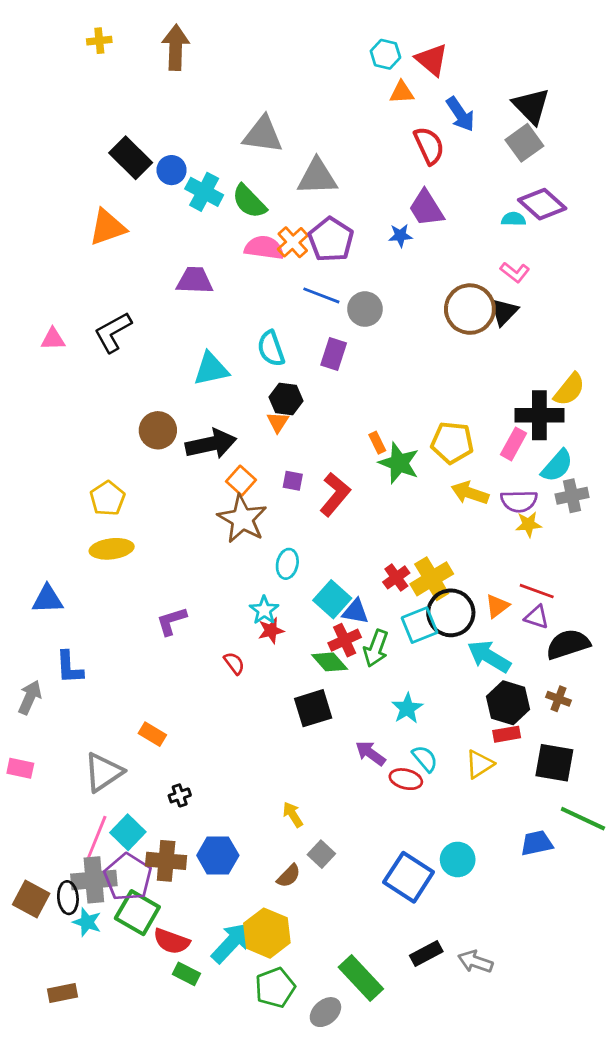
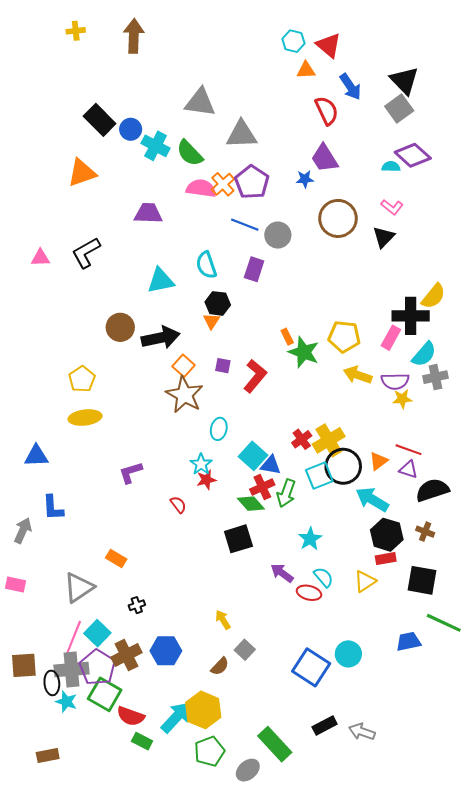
brown circle: (470, 309) -> (338, 218), moved
brown cross: (166, 861) -> (126, 655), turned -32
brown square: (31, 899) -> (24, 665), moved, turned -32

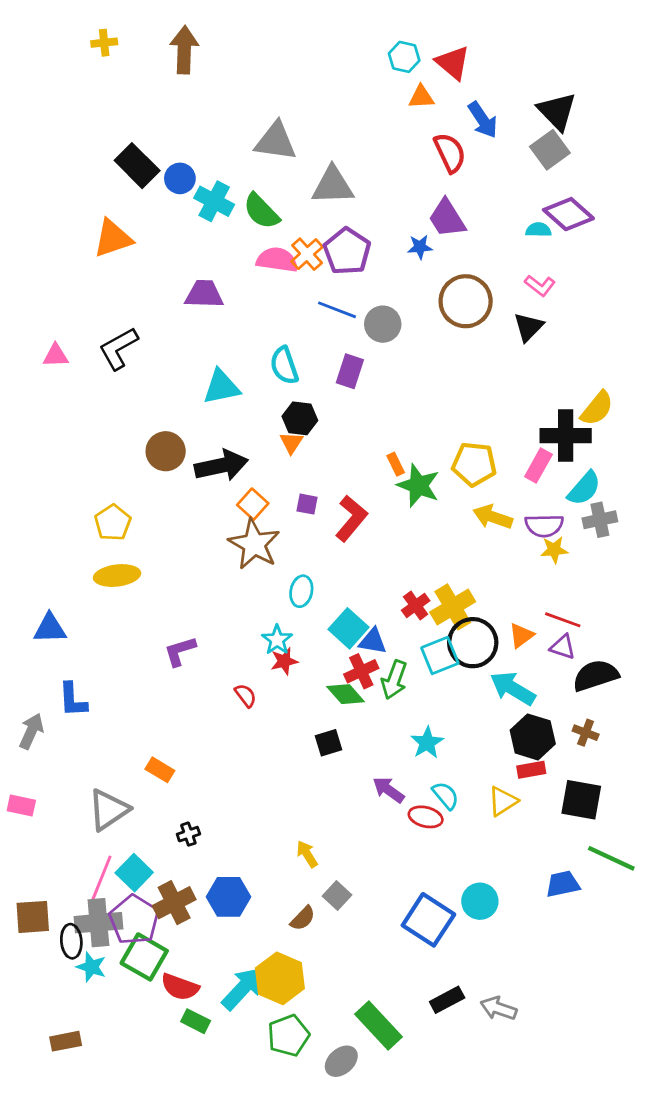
black square: (238, 539) -> (328, 743), size x0.7

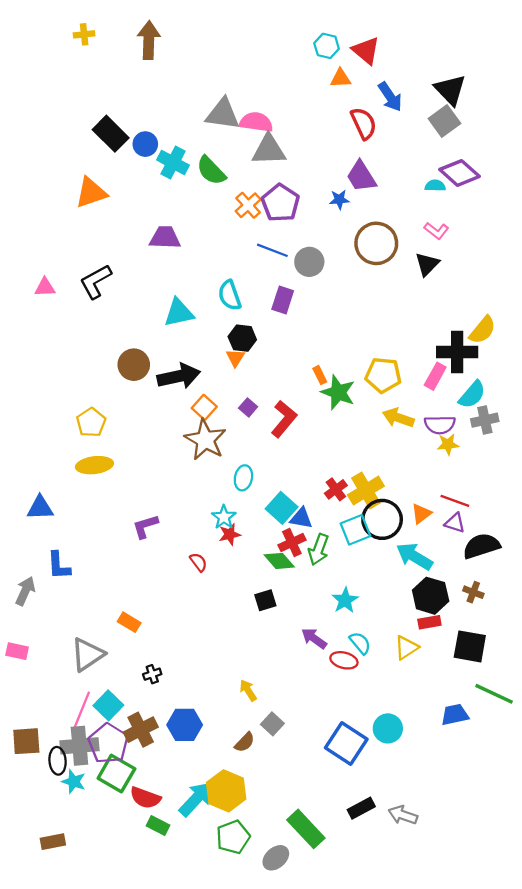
pink semicircle: (277, 260) -> (256, 122), moved
purple square: (307, 504) -> (248, 407), turned 30

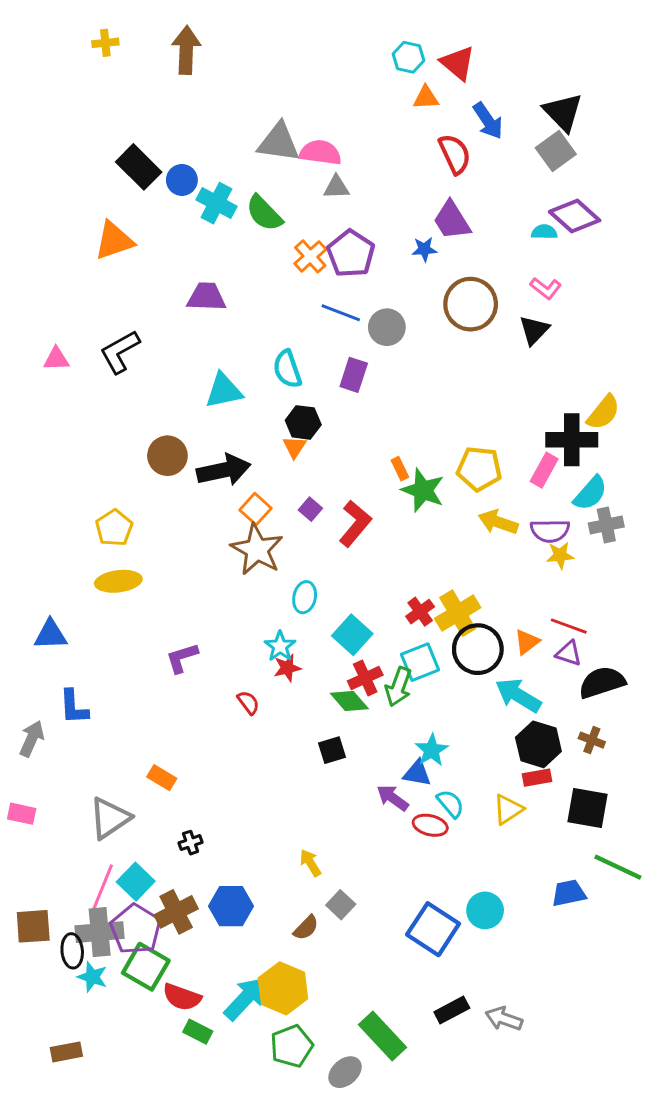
gray triangle: (269, 150) -> (336, 187), size x0.6
blue triangle: (301, 518) -> (417, 773), moved
cyan square: (355, 530) -> (420, 662), moved

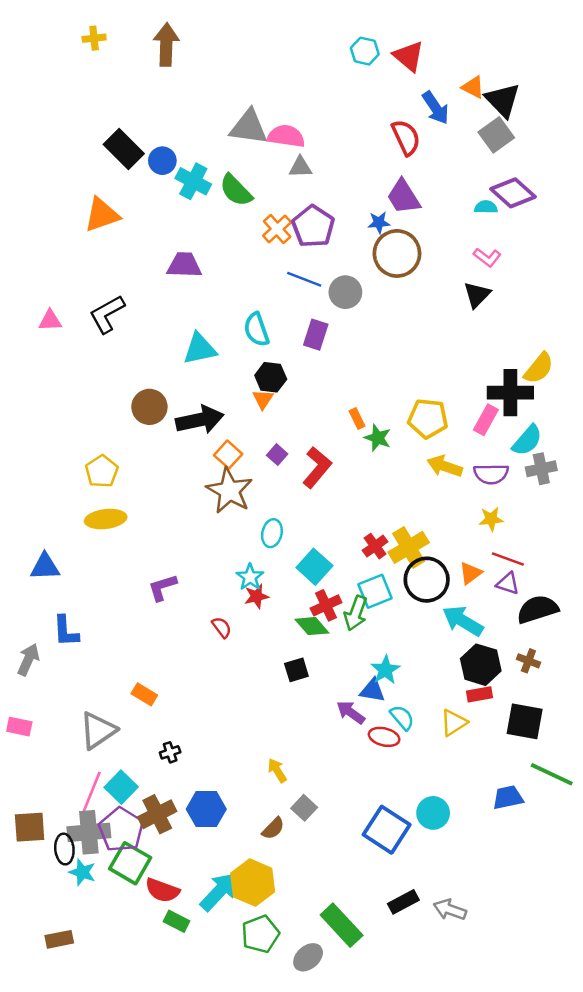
orange triangle: (426, 98) -> (473, 87), moved, turned 30
brown circle: (471, 304) -> (397, 253), moved
green star: (423, 490) -> (378, 438), size x0.7
yellow star: (560, 555) -> (491, 519), moved

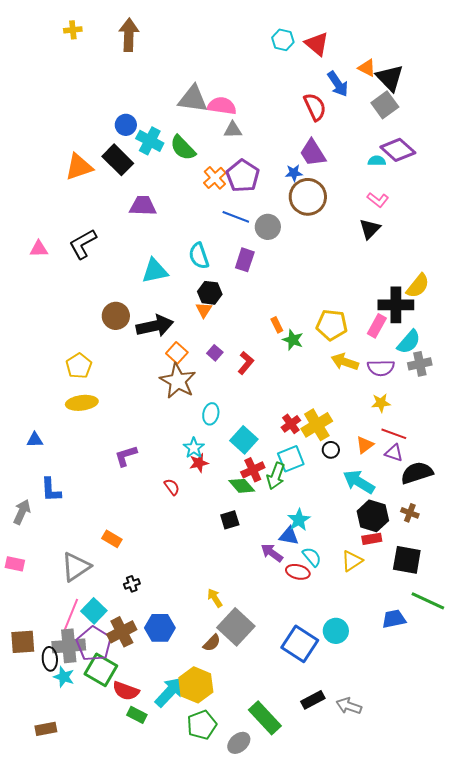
black rectangle: (124, 149) -> (118, 160), moved
red L-shape: (317, 467) -> (246, 363), size x0.7
blue triangle: (45, 567) -> (35, 440), size x0.7
black circle: (427, 580) -> (331, 450), size x0.5
gray square: (304, 808) -> (236, 627), size x1.8

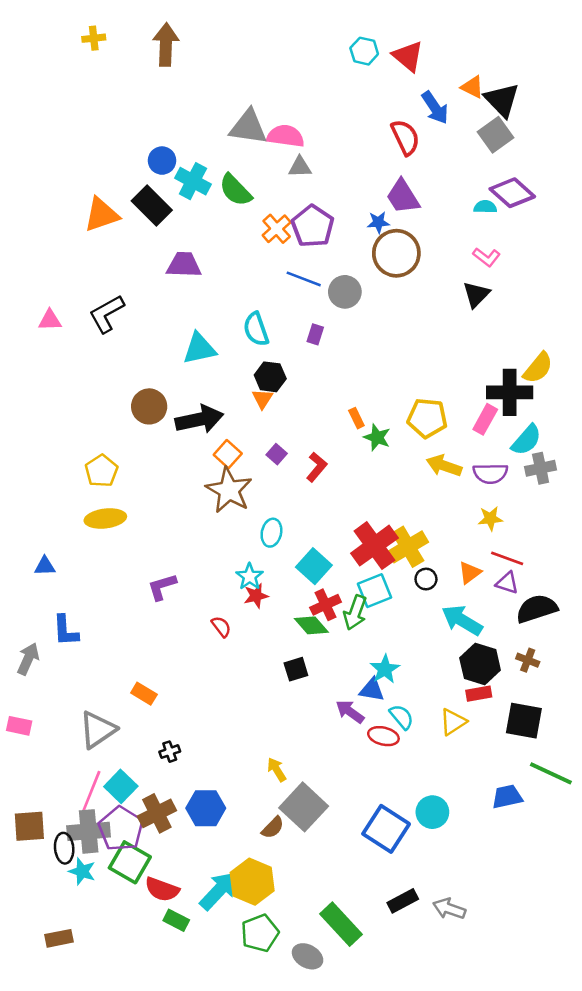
purple rectangle: (245, 260) -> (315, 334), size x0.7
red cross: (291, 424) -> (374, 546), size x1.8
gray ellipse: (239, 743) -> (308, 956), turned 70

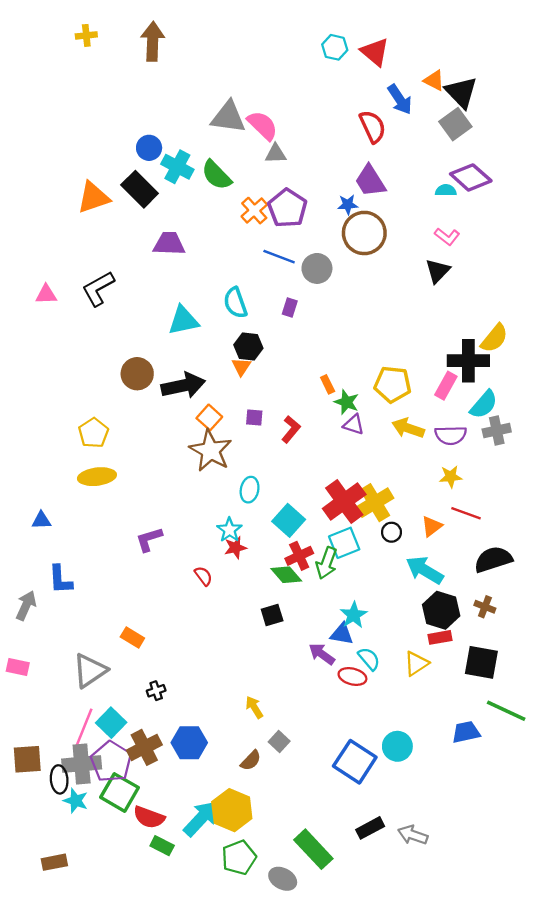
pink semicircle: (286, 136) -> (263, 125), turned 36
purple square: (277, 454) -> (254, 417), turned -36
purple triangle: (507, 583) -> (354, 425), moved
gray square: (304, 807) -> (279, 742), size x0.5

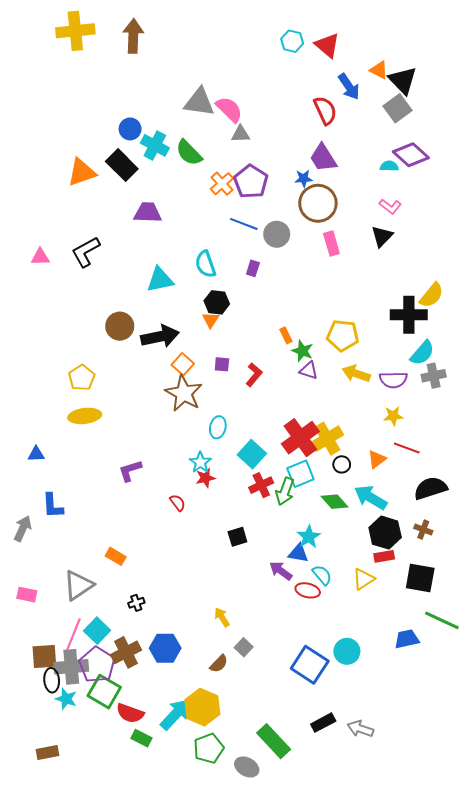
yellow cross: (86, 35) -> (75, 31), size x2.0
pink rectangle: (446, 386) -> (331, 244), moved, turned -45
green diamond: (286, 575) -> (334, 502), moved
pink rectangle: (18, 667) -> (27, 595), moved
brown square: (27, 759) -> (44, 656), moved

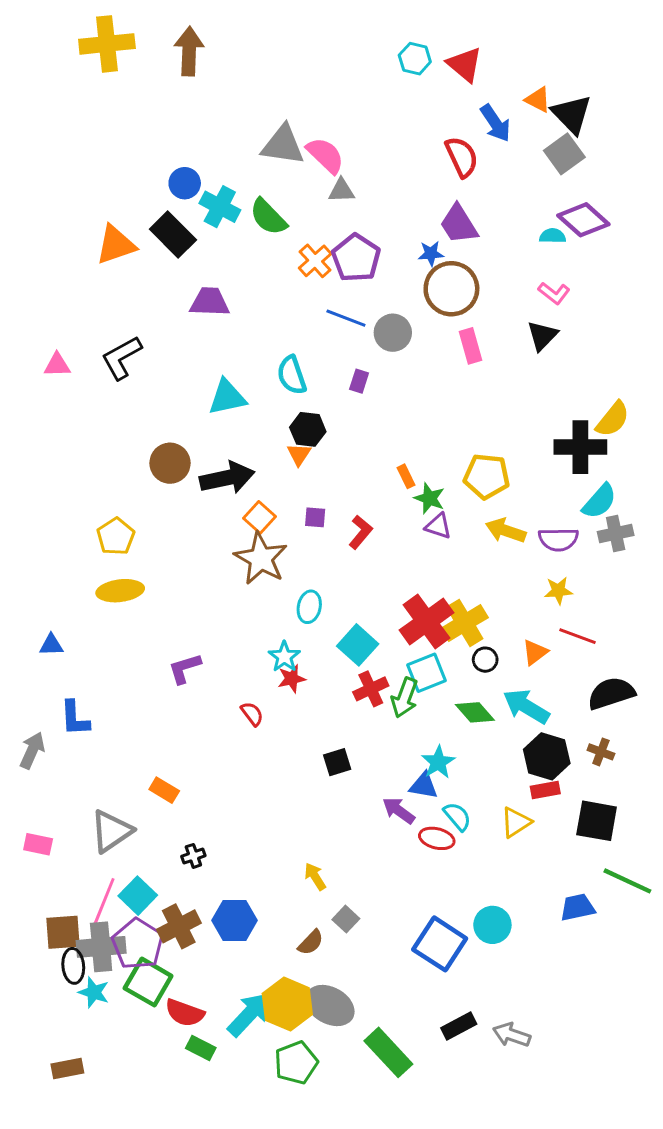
gray ellipse: (247, 767) -> (330, 1006), moved, size x1.4

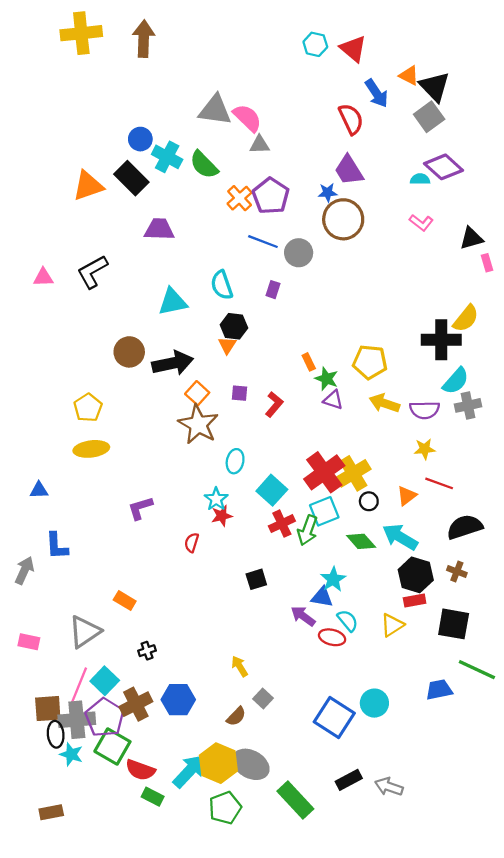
black triangle: (542, 336) -> (471, 238), moved, turned 30
pink rectangle: (470, 346) -> (487, 263), moved, size x0.7
red semicircle: (252, 714) -> (192, 543), turned -126

